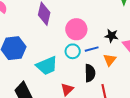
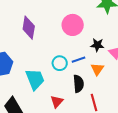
pink circle: (76, 29) -> (73, 25), moved
cyan trapezoid: (47, 66) -> (35, 79), turned -85

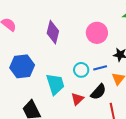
black semicircle: (78, 84) -> (98, 92), turned 42
red triangle: (57, 102) -> (77, 99), moved

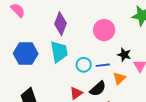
cyan trapezoid: (55, 84) -> (59, 52), moved

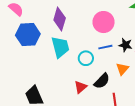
blue hexagon: (26, 54) -> (28, 35), moved
blue line: (103, 65) -> (105, 47), moved

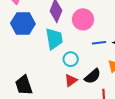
pink circle: (104, 22) -> (83, 19), moved
cyan circle: (86, 58) -> (71, 59), moved

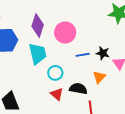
black semicircle: (93, 76) -> (78, 89), turned -126
red triangle: (71, 80) -> (57, 94), turned -40

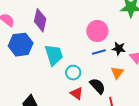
purple diamond: (38, 26) -> (40, 20), moved
pink circle: (65, 33) -> (97, 31), moved
black semicircle: (78, 89) -> (98, 86), turned 42

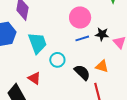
orange triangle: (117, 73) -> (102, 66), moved, turned -48
red triangle: (77, 93) -> (34, 78), moved

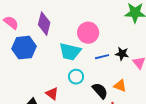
pink circle: (80, 17) -> (88, 33), moved
cyan trapezoid: (37, 43) -> (70, 52), moved, turned 120

